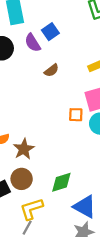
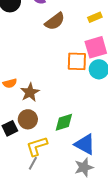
brown semicircle: (51, 70) -> (55, 21), size x1.5
orange square: (76, 115) -> (77, 61), size x1.5

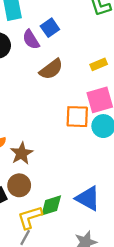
green diamond: (64, 122) -> (51, 205), moved
blue triangle: (85, 144) -> (88, 198), moved

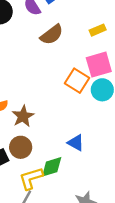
orange square: (77, 117) -> (77, 81), turned 30
blue triangle: (88, 198) -> (76, 143), moved, size x0.7

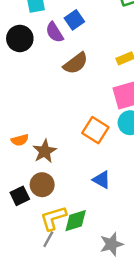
orange square: (77, 81) -> (95, 130), moved
green diamond: (52, 167) -> (76, 221), moved

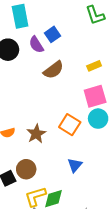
brown star: (45, 151) -> (36, 134), moved
blue triangle: (102, 180) -> (75, 165), turned 42

